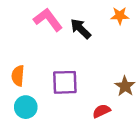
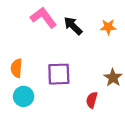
orange star: (120, 16) -> (108, 27), moved
red semicircle: (101, 111) -> (92, 100), turned -49

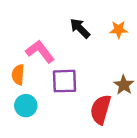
pink L-shape: (44, 18) -> (40, 51), moved
red semicircle: (92, 100) -> (101, 109), size x1.6

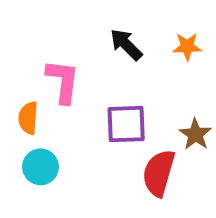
pink L-shape: (40, 51) -> (63, 81), turned 44
purple square: (64, 81) -> (126, 124), moved

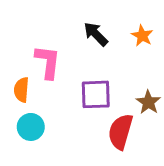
orange star: (187, 47) -> (142, 36), turned 30

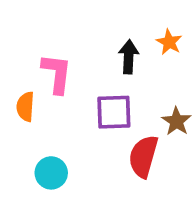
black arrow: (96, 34) -> (129, 57), moved, turned 48
cyan circle: (31, 127) -> (51, 173), moved

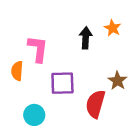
purple square: (114, 112) -> (62, 83), moved

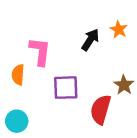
black arrow: (86, 38) -> (90, 40), turned 30
cyan circle: (34, 115) -> (17, 121), moved

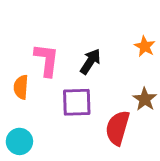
orange star: (119, 29) -> (145, 46), moved
black arrow: (90, 40) -> (90, 61), moved

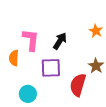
cyan circle: (19, 141) -> (28, 94), moved

